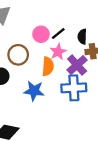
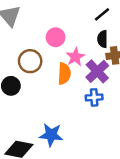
black line: (58, 33) -> (102, 14), moved
blue cross: (74, 88) -> (94, 97), size x0.6
blue star: (34, 91) -> (51, 135), moved

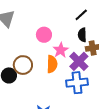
brown circle: (30, 61) -> (23, 65), moved
blue cross: (94, 97) -> (77, 83), size x1.5

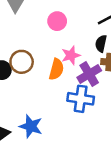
pink circle: (44, 35) -> (57, 21), moved

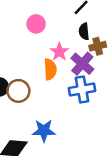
brown circle: (22, 62) -> (18, 91), moved

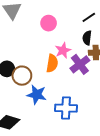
blue cross: (82, 90) -> (66, 108), moved
blue star: (44, 131) -> (37, 95), moved

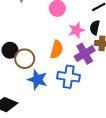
pink star: (63, 50) -> (76, 30), moved
blue cross: (66, 108) -> (69, 77), moved

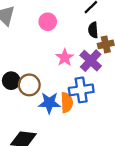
pink star: (76, 30) -> (65, 58), moved
orange semicircle: (57, 50) -> (67, 103), moved

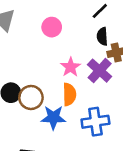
blue cross: (81, 90) -> (95, 122), moved
orange semicircle: (67, 103) -> (69, 94), moved

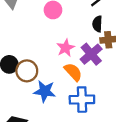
orange semicircle: (69, 94) -> (73, 72), moved, turned -48

